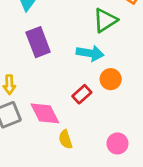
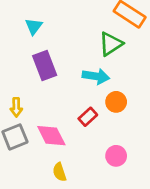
yellow semicircle: (65, 139) -> (59, 172), moved
pink circle: (117, 143) -> (116, 156), moved

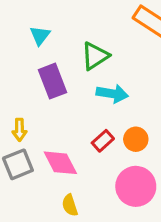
green triangle: (111, 44) -> (95, 56), moved
orange circle: (116, 102) -> (136, 139), moved
pink circle: (116, 156) -> (136, 186), size x1.6

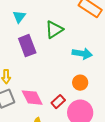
cyan arrow: (112, 94) -> (82, 54), moved
red rectangle: (103, 141) -> (58, 102), moved

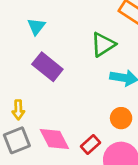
green triangle: (54, 30) -> (103, 44), moved
purple rectangle: (27, 46) -> (47, 67), turned -30

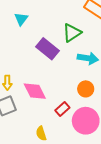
purple rectangle: (47, 67) -> (48, 49), moved
pink diamond: (54, 139) -> (35, 91), moved

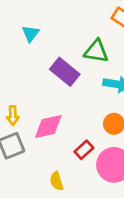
green triangle: (72, 33) -> (96, 51), turned 42
pink diamond: (35, 91) -> (48, 127), turned -75

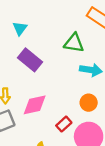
purple rectangle: (65, 72) -> (30, 60), moved

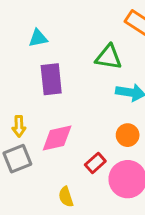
cyan triangle: (20, 28) -> (38, 38), turned 42
purple rectangle: (30, 60) -> (51, 79), turned 45

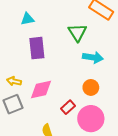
green triangle: (109, 57) -> (77, 32), turned 48
yellow arrow: (19, 126) -> (14, 81), turned 104

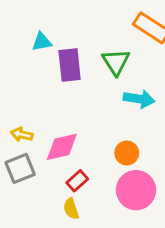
purple rectangle: (37, 48) -> (70, 65), moved
orange circle: (91, 87) -> (127, 153), moved
red rectangle: (68, 107) -> (77, 181), moved

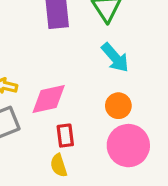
cyan arrow: (139, 99) -> (115, 58), moved, turned 40
red rectangle: (77, 181) -> (65, 136), turned -55

